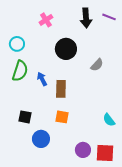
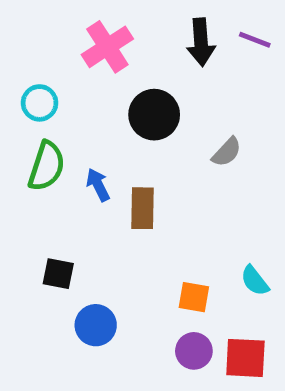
pink cross: (46, 20) -> (107, 47), size x1.5
orange square: (62, 117) -> (194, 297), moved

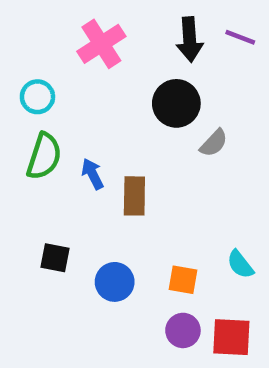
black circle: (154, 115) -> (176, 103), moved
blue circle: (96, 325) -> (115, 282), moved

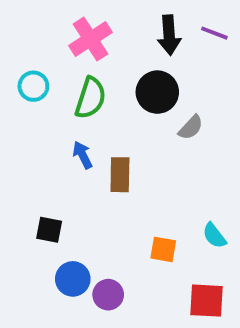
green semicircle: (44, 156) -> (90, 98), moved
blue circle: (115, 282) -> (73, 279), moved
purple circle: (183, 330) -> (108, 295), moved

